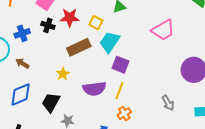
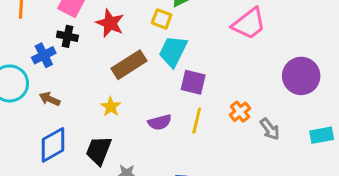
red star: (70, 18) -> (110, 23), turned 30
yellow square: (96, 23) -> (162, 19), moved
black cross: (48, 25) -> (67, 36), moved
purple semicircle: (94, 89) -> (160, 122), size x0.7
orange cross: (124, 114) -> (240, 112), moved

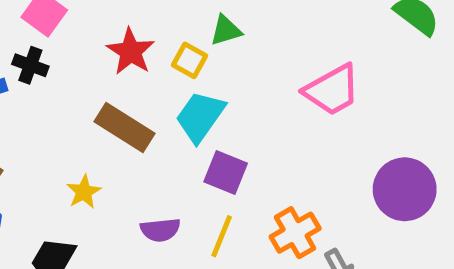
red star: (110, 23) -> (131, 52), moved
brown rectangle: (129, 65) -> (124, 128), turned 56
orange cross: (240, 112) -> (295, 233), size x1.4

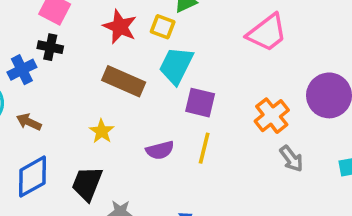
orange cross: (295, 233) -> (272, 116), moved

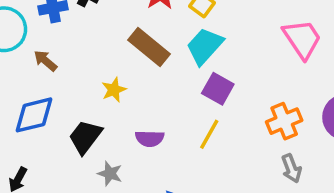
pink trapezoid: (267, 33) -> (302, 39), turned -102
purple semicircle: (160, 150) -> (150, 138), moved

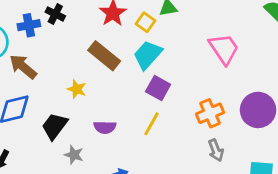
brown arrow: (45, 61) -> (23, 67), size x1.5
yellow star: (114, 90) -> (77, 89), turned -30

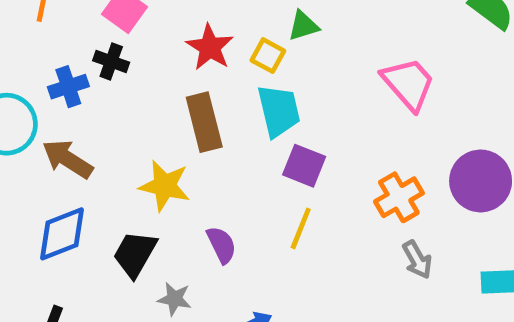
cyan trapezoid: (148, 55) -> (279, 111), turned 132
brown rectangle: (104, 56) -> (204, 122), turned 44
yellow star: (77, 89) -> (165, 186), size x1.5
purple semicircle: (105, 127) -> (221, 245), turned -110

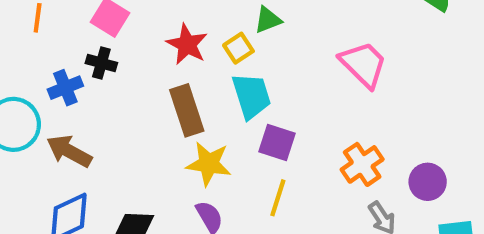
yellow square: (268, 56) -> (238, 48), turned 32
purple circle: (481, 181) -> (428, 182), moved, size x0.7
yellow star: (165, 186) -> (209, 164), moved

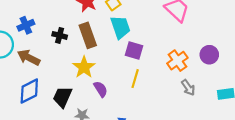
black cross: (101, 63) -> (60, 35), moved
yellow star: (209, 164) -> (84, 67), moved, turned 30
purple circle: (428, 182) -> (209, 55), moved

